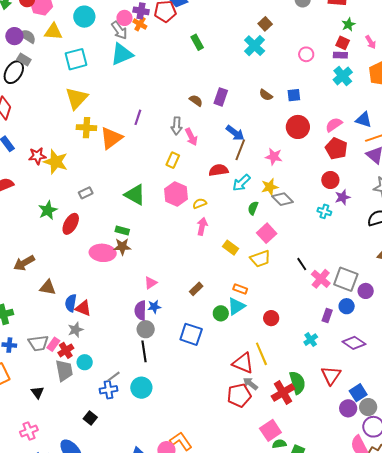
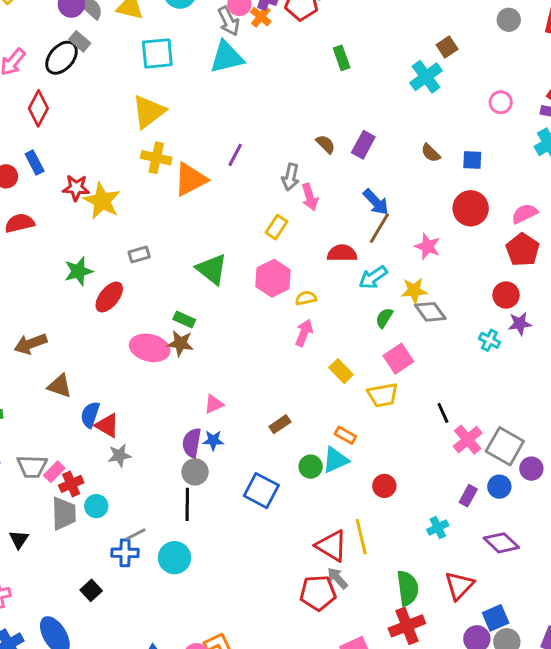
gray star: (76, 330) -> (119, 455), moved
red cross: (283, 392) -> (407, 626), moved

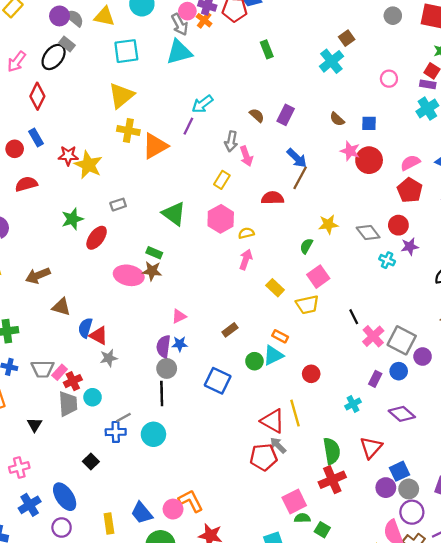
pink star: (428, 246) -> (350, 151), moved
cyan arrow: (373, 277) -> (202, 104), moved
gray diamond: (430, 312) -> (368, 233), moved

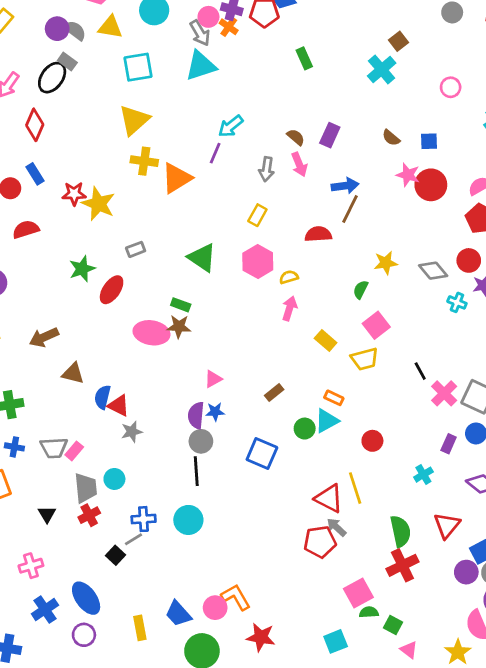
pink arrow: (246, 156) -> (299, 164), moved
blue arrow: (297, 158) -> (345, 186), turned -50
red cross: (73, 381) -> (89, 515), moved
gray line: (123, 418) -> (134, 539), moved

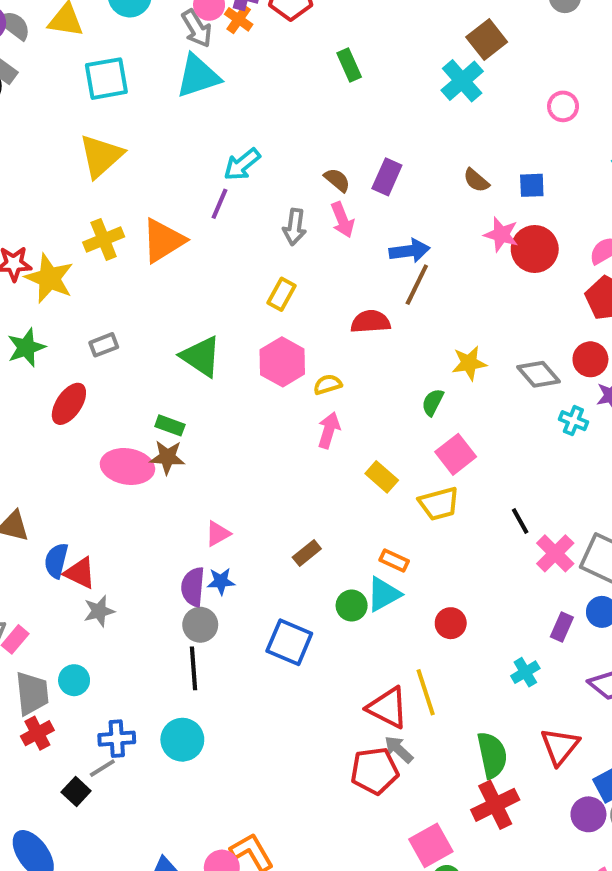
brown square: (398, 41) -> (487, 39), size x1.4
yellow cross: (144, 161) -> (104, 239), moved, turned -30
green star: (82, 269) -> (26, 347), moved

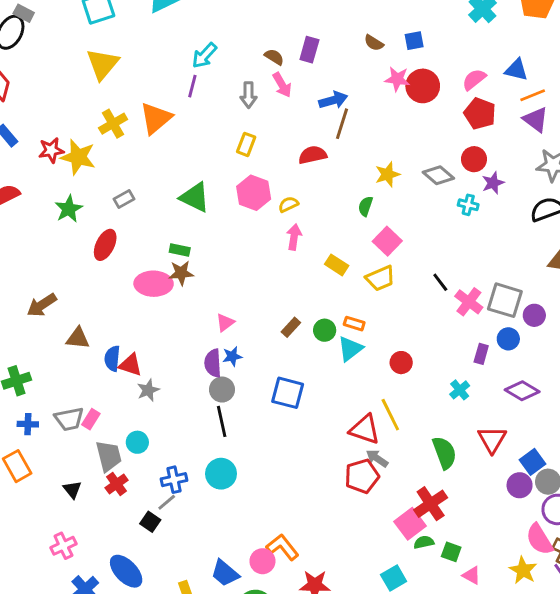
green circle: (352, 606) -> (325, 330), moved
red cross: (495, 805) -> (431, 504), moved

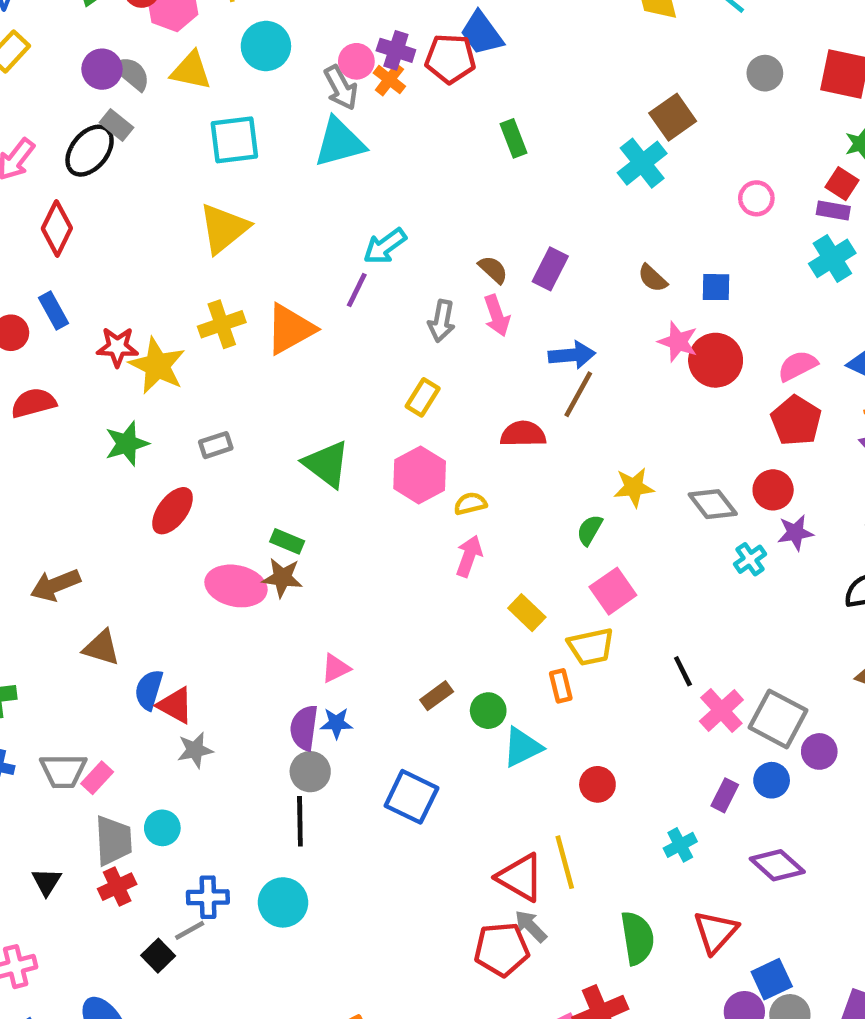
cyan cross: (468, 205) -> (750, 559), turned 30
orange rectangle: (354, 324) -> (561, 686), moved, turned 48

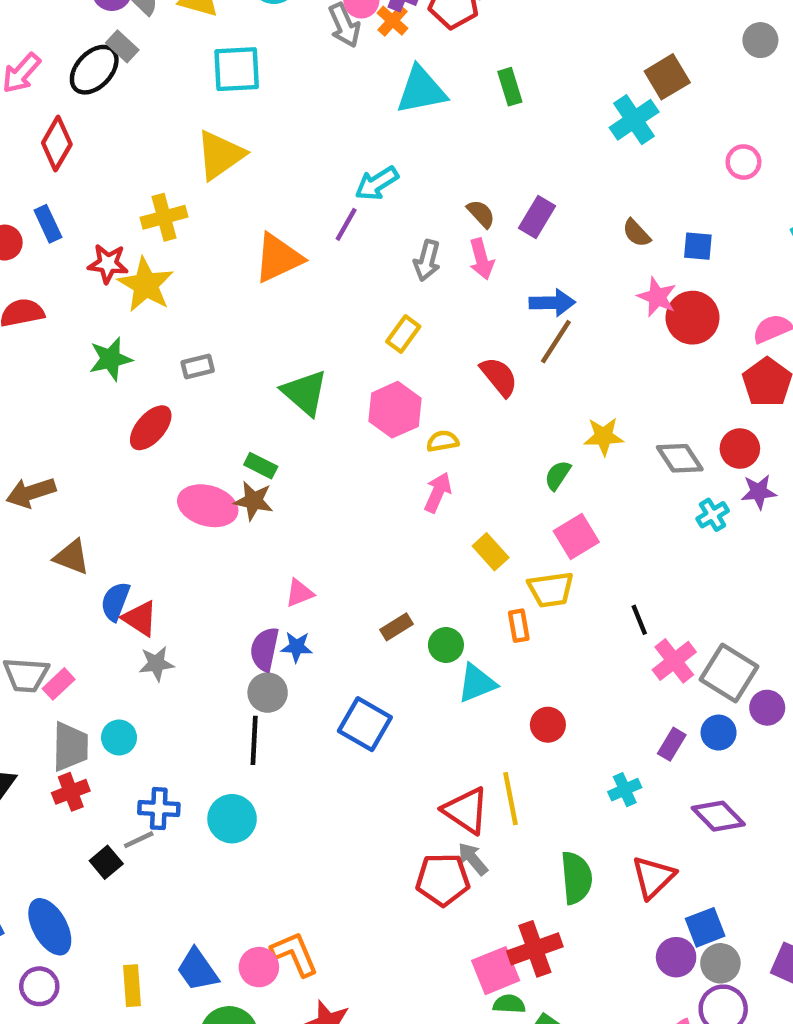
cyan triangle: (339, 142) -> (421, 90), moved
yellow cross: (222, 324) -> (164, 217), moved
red semicircle: (523, 434) -> (499, 377), turned 48

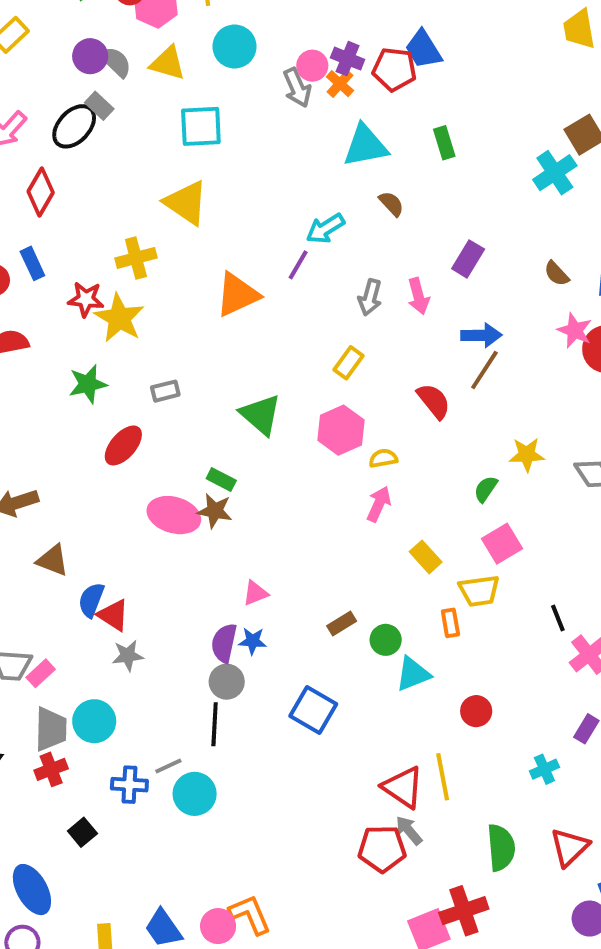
yellow triangle: (220, 155) -> (186, 203), turned -51
brown semicircle: (481, 214) -> (391, 204), moved
cyan circle: (119, 737) -> (94, 721), size x1.4
gray line: (139, 840) -> (168, 766), moved

